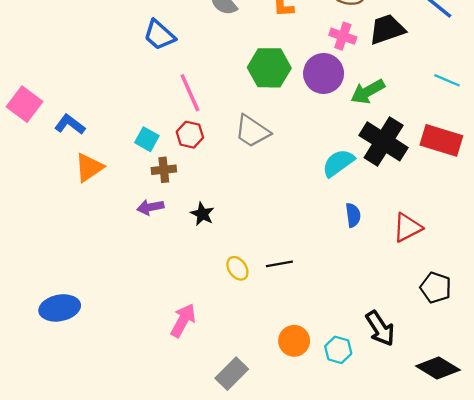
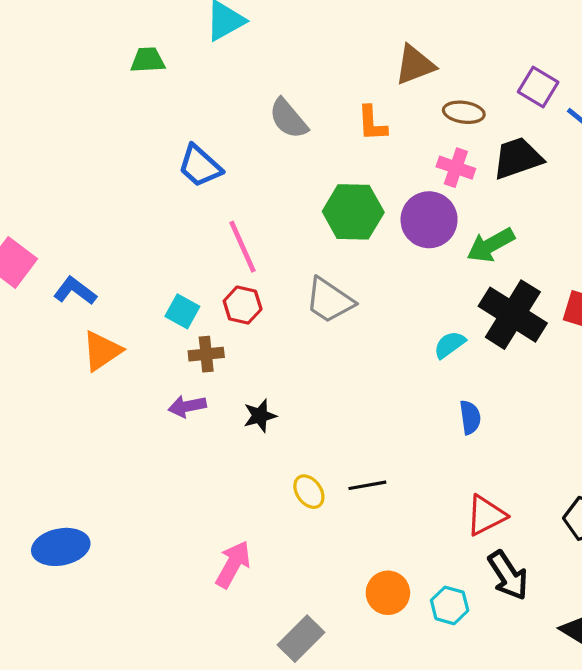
cyan semicircle: (338, 163) -> (450, 345), size x0.7
black star: (202, 214) -> (260, 416), turned 30
red triangle: (407, 228) -> (486, 515), moved

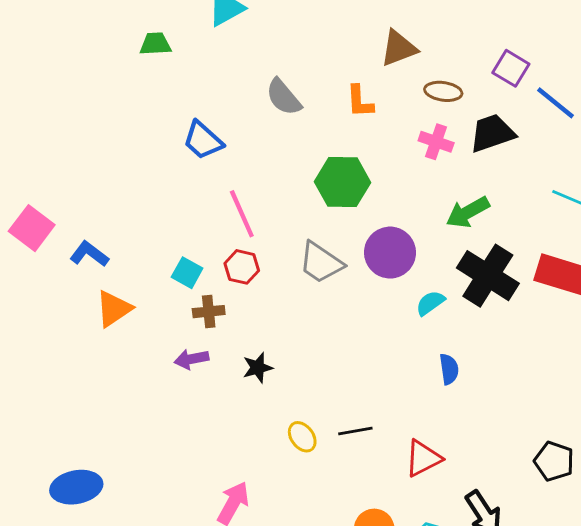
purple circle: (429, 220) -> (390, 253), moved
red triangle: (486, 515) -> (423, 458), moved

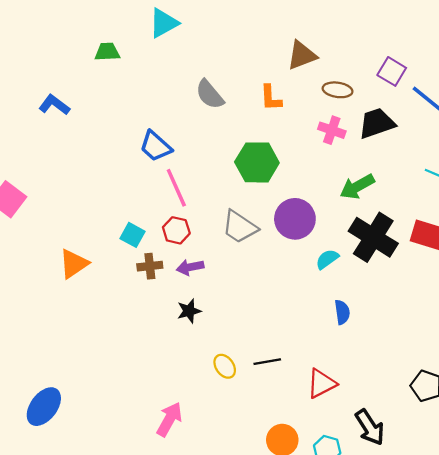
blue trapezoid: (203, 140) -> (156, 146), moved
blue L-shape: (89, 254) -> (54, 105), moved
purple arrow: (191, 359) -> (190, 267), moved
blue ellipse: (76, 487) -> (44, 407), turned -42

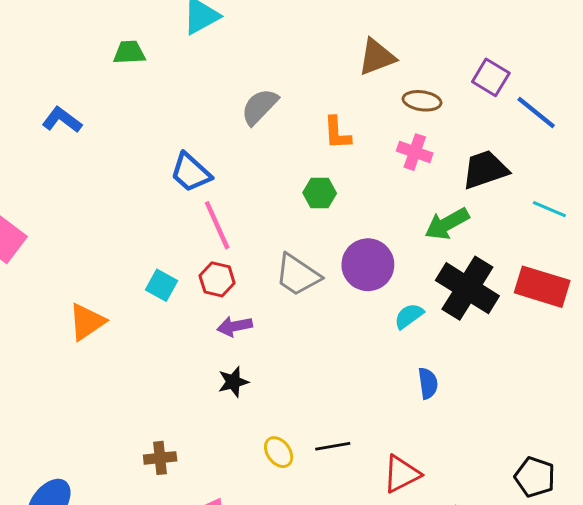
gray semicircle: (210, 94) -> (260, 107), turned 84
orange L-shape: (271, 98) -> (337, 133), moved
black trapezoid: (377, 123) -> (485, 170), moved
green hexagon: (257, 162) -> (320, 193), size x0.6
brown cross: (150, 266) -> (160, 458), moved

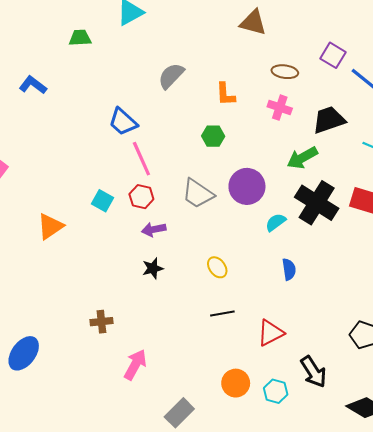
brown triangle: (377, 57) -> (253, 23), moved, turned 36
yellow ellipse: (279, 452) -> (217, 267), moved

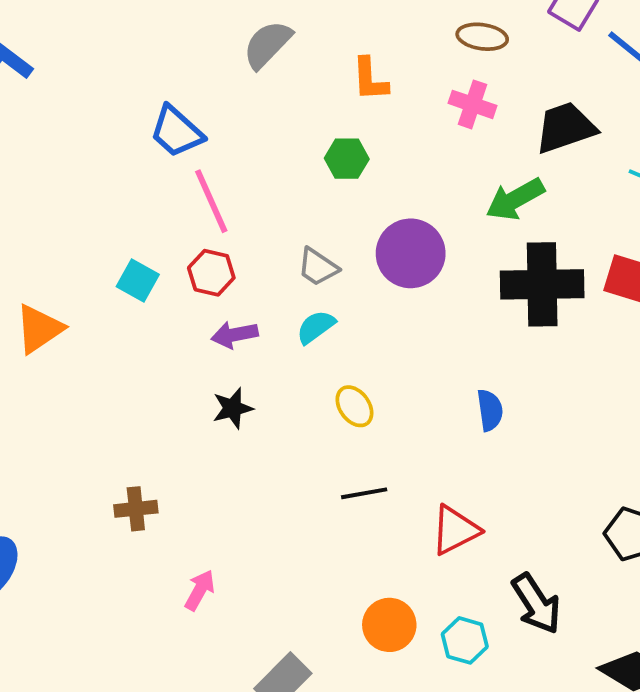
gray trapezoid: (198, 194) -> (318, 267), size x0.7
black cross: (317, 203) -> (542, 284), turned -33
cyan semicircle: (276, 222) -> (316, 327), moved
pink arrow: (135, 365) -> (200, 590), size x0.7

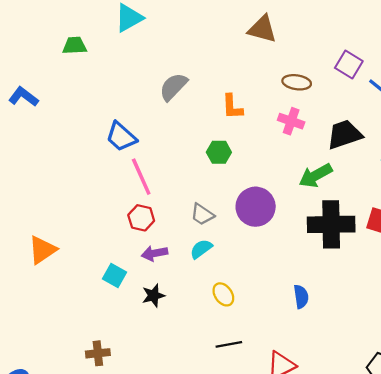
cyan square: (138, 281) -> (115, 276), moved

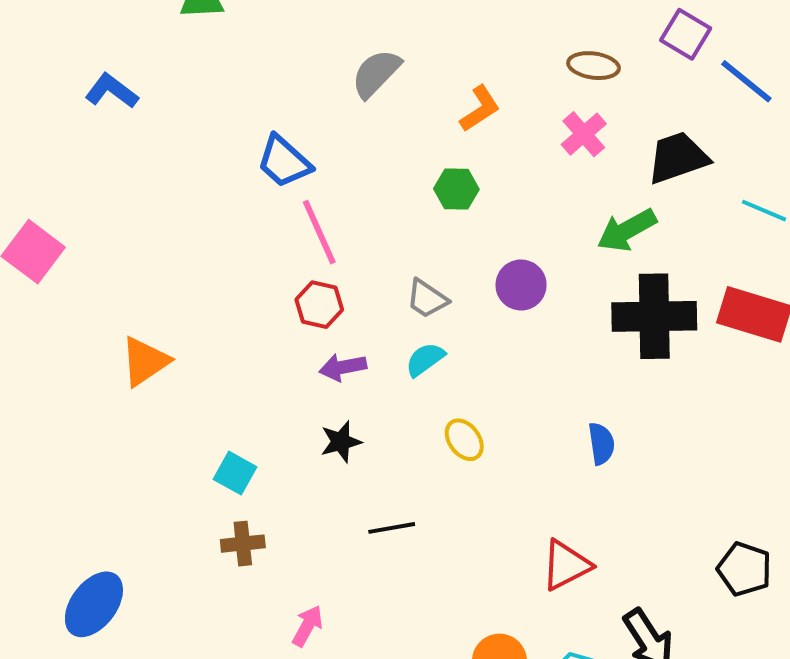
orange L-shape: (232, 107) -> (480, 109), turned -120
pink cross: (291, 121) -> (584, 134), turned 30
purple circle: (256, 207) -> (521, 285), size x0.7
cyan square: (115, 276) -> (235, 473), moved
black line: (229, 344) -> (392, 528), moved

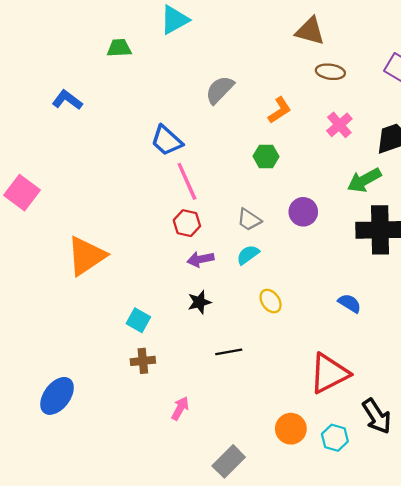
brown ellipse: (594, 66) -> (330, 72), moved
orange triangle: (145, 361) -> (86, 256), size x1.4
blue semicircle: (601, 444) -> (350, 303), turned -50
red triangle: (566, 565) -> (329, 373), size x1.4

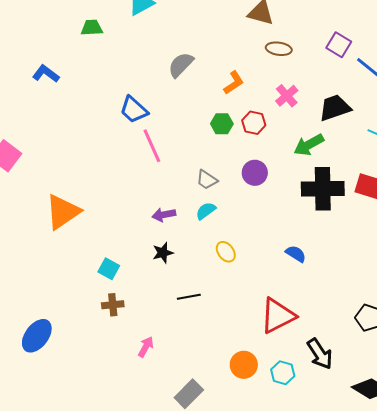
red hexagon: (187, 223) -> (254, 123), moved

